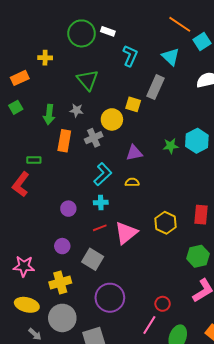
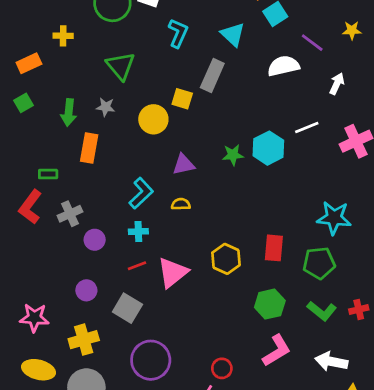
gray cross: (94, 138) -> (70, 214), moved

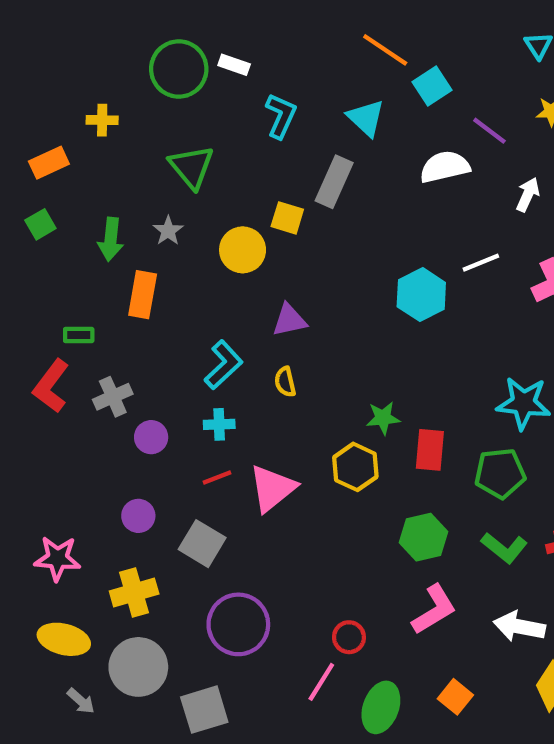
gray star: (106, 107) -> (168, 231), turned 30
green star: (233, 155) -> (383, 418), moved
yellow semicircle: (181, 204) -> (285, 382), turned -102

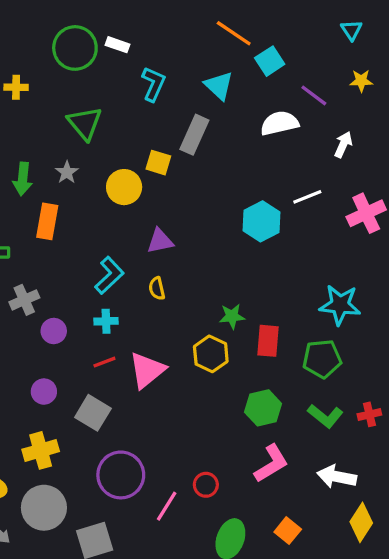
pink line: (321, 682) -> (167, 506), moved

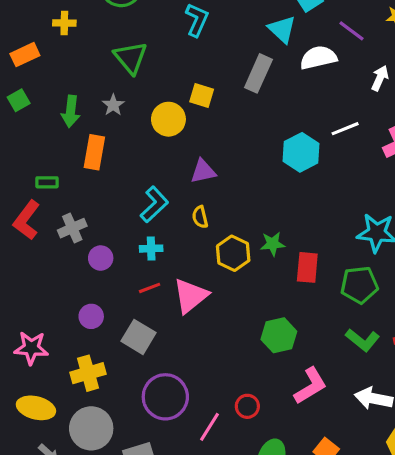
cyan triangle: (219, 86) -> (282, 29), moved
gray rectangle: (194, 135) -> (258, 73), moved
yellow hexagon: (211, 354) -> (233, 253), moved
green hexagon: (263, 408) -> (279, 335), moved

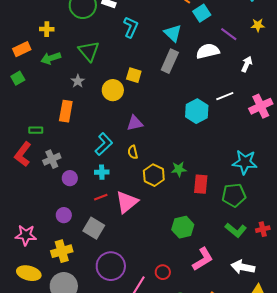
cyan triangle: (282, 29) -> (173, 33), moved
green arrow: (71, 111) -> (51, 58), moved, turned 66

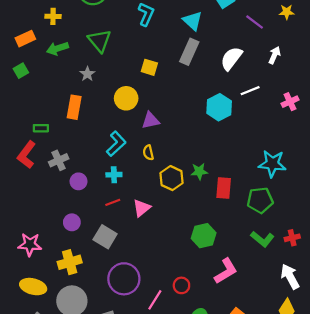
white semicircle: (208, 51) -> (231, 58), moved, turned -40
yellow circle: (113, 90) -> (126, 98), moved
pink cross: (261, 106) -> (290, 102), size x0.7
pink triangle: (127, 202) -> (142, 208), size x0.7
white arrow: (243, 267) -> (290, 277), moved, turned 50

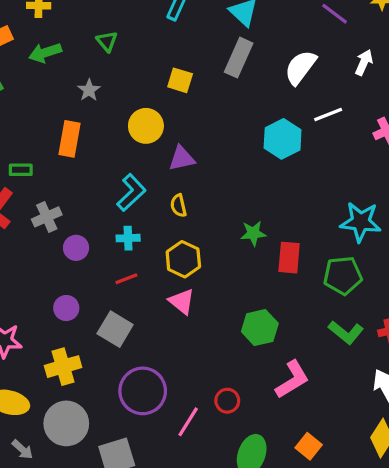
green triangle: (100, 41) -> (107, 41), size x0.6
yellow hexagon: (172, 178) -> (183, 259), moved
pink triangle: (142, 208) -> (182, 302), moved, turned -42

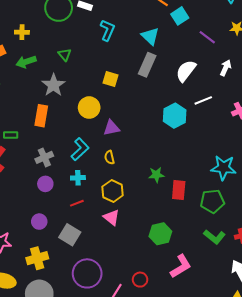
gray star: (89, 90) -> (53, 85), size x1.6
gray cross: (47, 217) -> (44, 157), moved

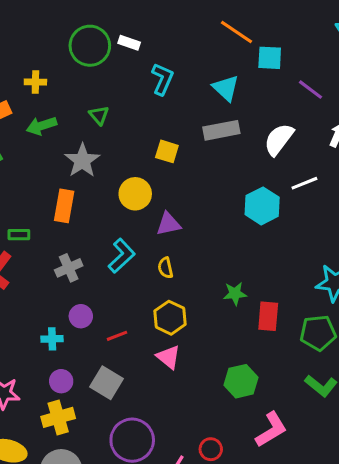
cyan square: (180, 16) -> (270, 58), turned 36
gray rectangle: (147, 65) -> (221, 130), turned 55
cyan cross: (78, 178) -> (52, 339), moved
purple circle: (45, 184) -> (81, 316), moved
purple circle: (39, 222) -> (61, 381), moved

